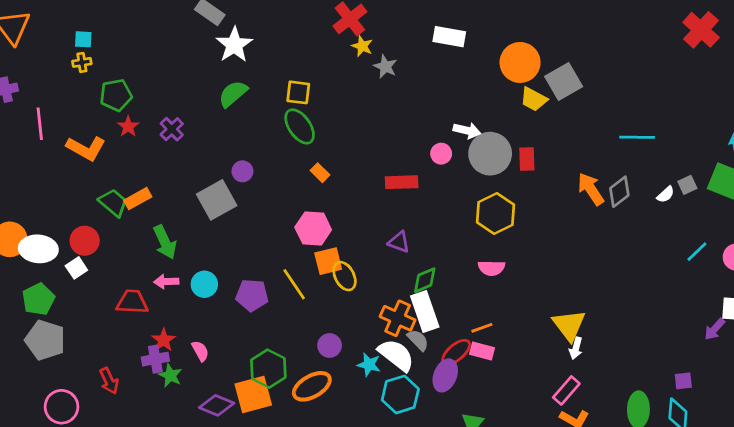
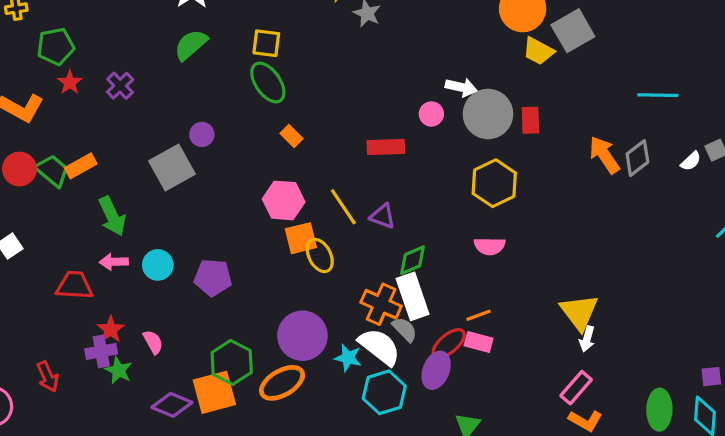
red circle: (85, 241) -> (19, 169), moved
yellow line: (294, 284) -> (343, 207), moved
purple circle: (330, 345) -> (302, 336), size x1.8

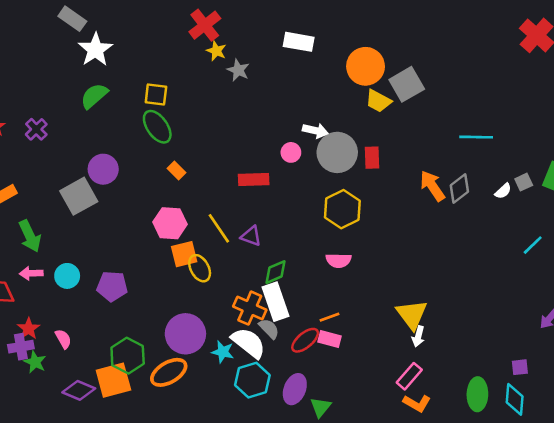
purple circle: (202, 134) -> (103, 169), size x1.5
purple ellipse: (436, 370) -> (295, 389), moved

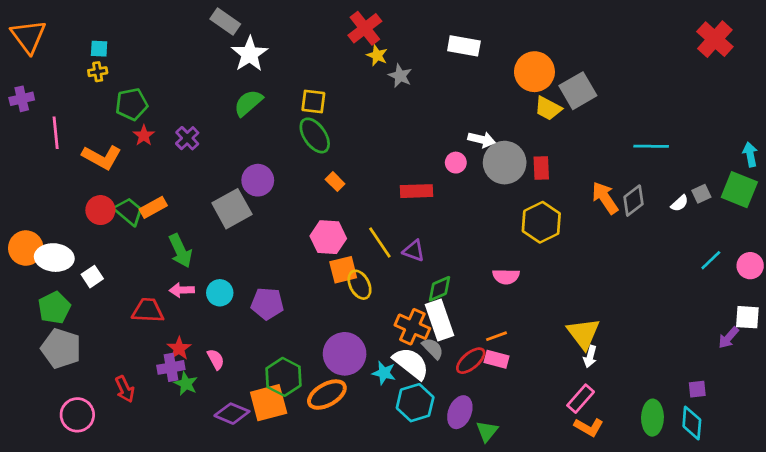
yellow hexagon: (342, 209) -> (541, 222), moved

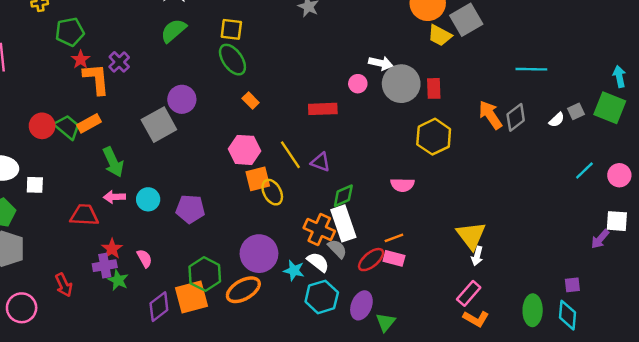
orange L-shape: (102, 157) -> (96, 79), moved, turned -124
white square: (92, 277) -> (35, 185), turned 36
white semicircle: (411, 363) -> (318, 262), size x0.7
purple diamond: (232, 414) -> (159, 307), turned -60

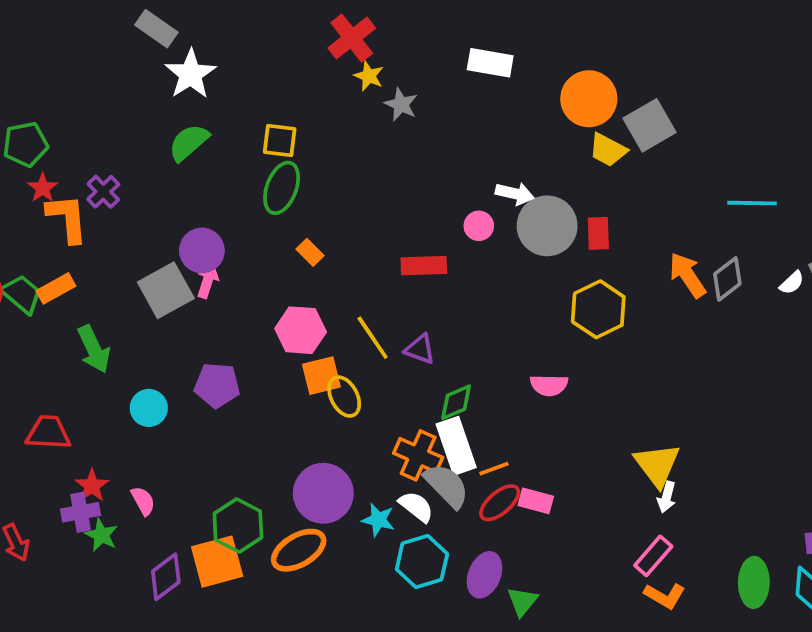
green ellipse: (232, 60) -> (282, 188), turned 56
pink arrow: (114, 197) -> (208, 281), moved, turned 110
purple pentagon: (190, 209) -> (217, 385), moved
orange line: (394, 238) -> (494, 469), moved
gray semicircle: (337, 249) -> (447, 486), size x1.5

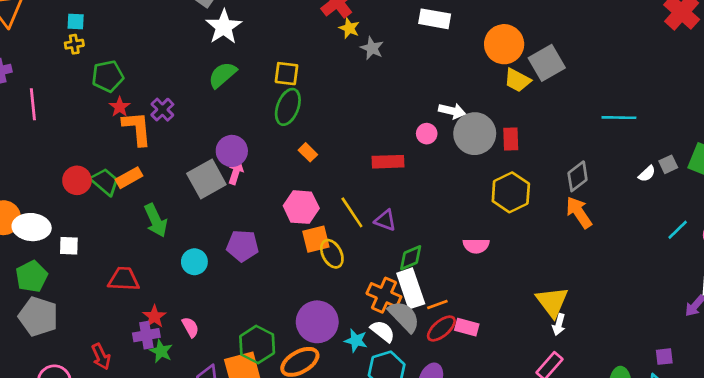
orange arrow: (687, 275) -> (579, 212), moved
gray diamond: (727, 279) -> (578, 176), moved

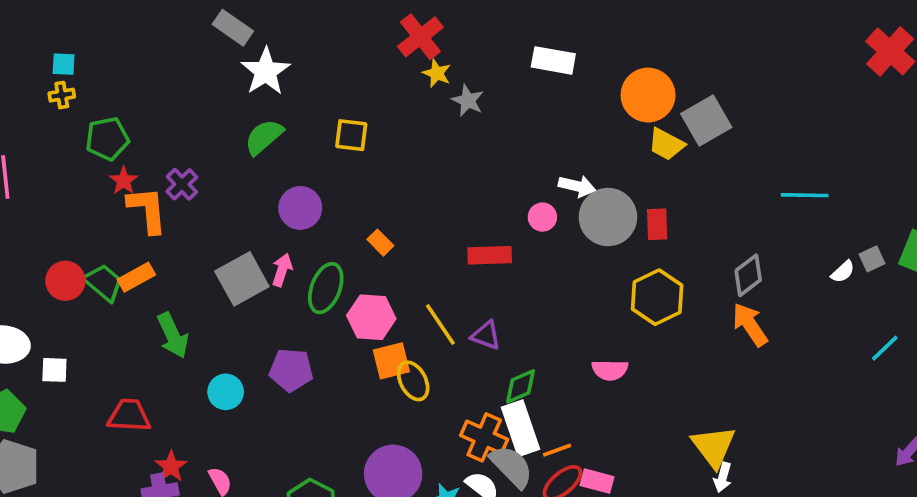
green ellipse: (288, 107) -> (326, 288), moved
purple circle: (232, 151) -> (300, 208), moved

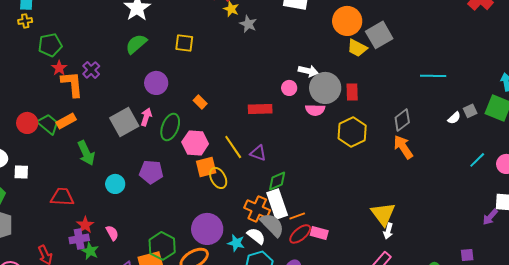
pink semicircle: (610, 370) -> (315, 110), moved

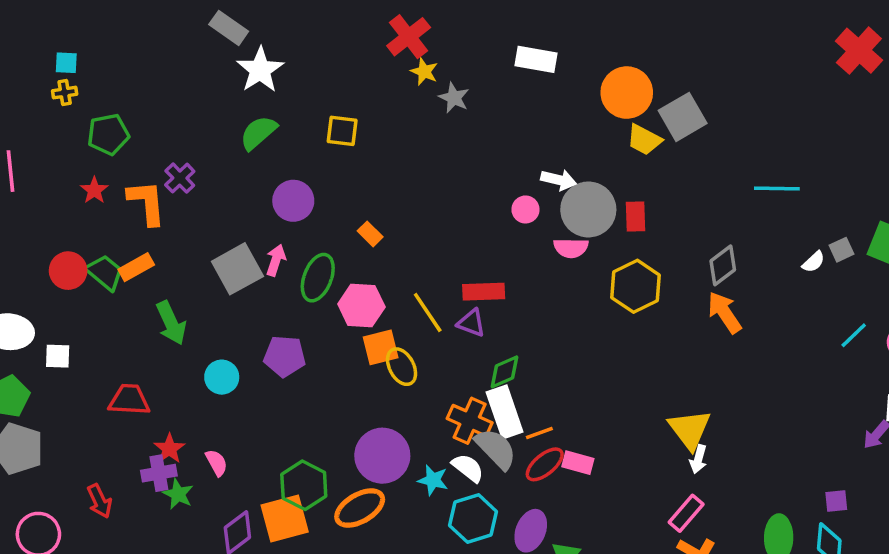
red star: (59, 68) -> (94, 190), moved
red rectangle: (260, 109) -> (484, 292), moved

